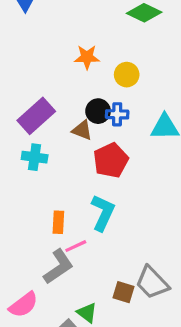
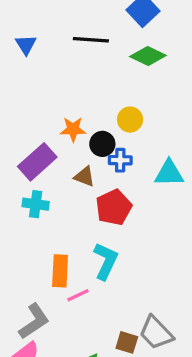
orange star: (87, 57) -> (73, 129), moved
black circle: (98, 111) -> (102, 144), moved
orange rectangle: (58, 222) -> (60, 271), size x1.4
gray L-shape: (58, 267) -> (34, 321), moved

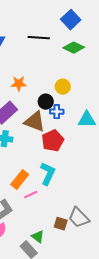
orange star: (73, 129) -> (19, 84), moved
brown triangle: (84, 176) -> (35, 122), size x1.6
orange rectangle: (60, 271) -> (20, 180), turned 36

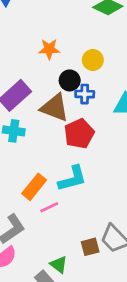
orange star: (19, 84) -> (49, 49), moved
cyan L-shape: (48, 174) -> (72, 179), turned 50
brown square: (61, 224) -> (90, 247), turned -32

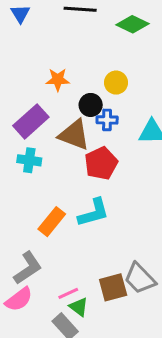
orange star: (49, 49) -> (58, 80), moved
pink line: (49, 207) -> (68, 293), moved
brown square: (90, 247) -> (113, 287), size x1.4

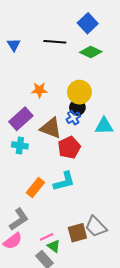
yellow circle: (116, 83) -> (79, 92), size x1.5
black circle: (91, 105) -> (77, 107), moved
blue cross: (107, 120) -> (73, 118), turned -32

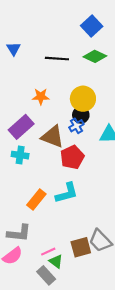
black line: (55, 42) -> (57, 59), moved
gray L-shape: (19, 219) -> (19, 233), turned 40

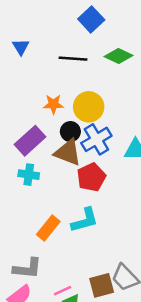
blue square: (92, 26) -> (91, 19), moved
yellow circle: (83, 99) -> (89, 107), moved
black circle: (81, 115) -> (70, 132), moved
blue cross: (76, 126) -> (96, 139), size x1.6

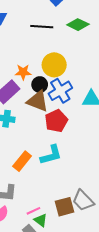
orange star: (53, 104) -> (23, 72), moved

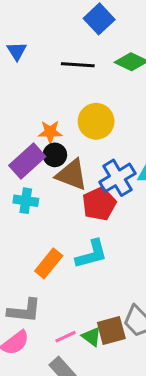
black circle: (40, 85) -> (55, 155), moved
blue cross: (60, 91) -> (117, 178), moved
green triangle: (41, 220) -> (91, 337), moved

